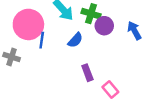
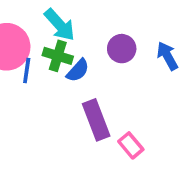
green cross: (91, 14) -> (58, 56), moved
purple rectangle: (87, 73) -> (96, 120), size x1.5

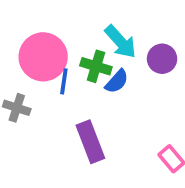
cyan arrow: (60, 25) -> (121, 42), moved
purple rectangle: (96, 120) -> (90, 142), moved

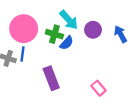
blue line: (64, 81) -> (23, 54), moved

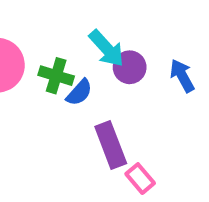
cyan arrow: (69, 20) -> (107, 48), moved
purple rectangle: (51, 78) -> (111, 145), moved

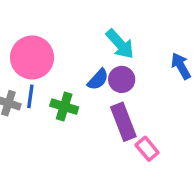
purple circle: (130, 67) -> (122, 79), moved
green cross: (56, 76) -> (64, 107), moved

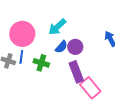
cyan arrow: (120, 44) -> (57, 27), moved, turned 90
pink rectangle: (147, 149) -> (90, 88), size x1.5

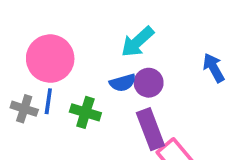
cyan arrow: (57, 27) -> (137, 42), moved
blue semicircle: (61, 47) -> (123, 83), turned 32

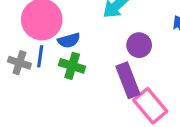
blue semicircle: (123, 83) -> (69, 40), moved
purple circle: (149, 83) -> (139, 45), moved

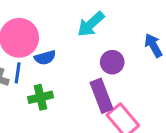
green cross: (72, 66) -> (40, 97), moved, turned -30

